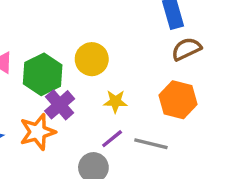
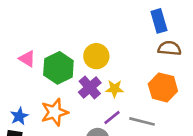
brown semicircle: (186, 49) -> (169, 48), turned 30
purple cross: (60, 105) -> (90, 87), moved

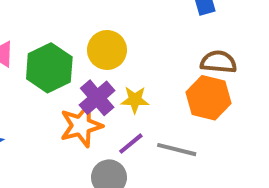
brown semicircle: (169, 48) -> (218, 62), moved
orange star: (55, 112) -> (81, 126), moved

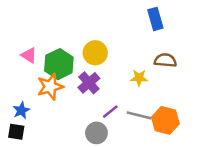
orange hexagon: (209, 98) -> (165, 120), moved
yellow star: (135, 100) -> (139, 78), moved
orange star: (81, 126) -> (50, 87), moved

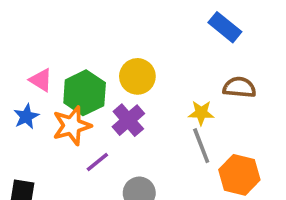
blue rectangle: (155, 19) -> (225, 27), turned -35
blue star: (21, 110) -> (26, 116), moved
purple line: (110, 112) -> (97, 162), moved
gray line: (139, 115) -> (201, 146), moved, turned 55

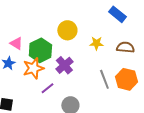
yellow circle: (137, 76) -> (67, 30), moved
yellow star: (201, 113) -> (96, 43), moved
orange hexagon: (239, 175) -> (126, 79), moved

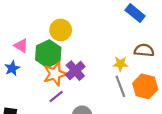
yellow circle: (67, 30) -> (61, 30), moved
yellow star: (96, 43) -> (120, 64), moved
orange star: (33, 68) -> (55, 74), moved

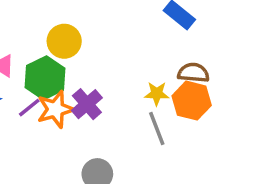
orange hexagon: (145, 86) -> (192, 101), moved
purple line: (56, 97) -> (29, 108), moved

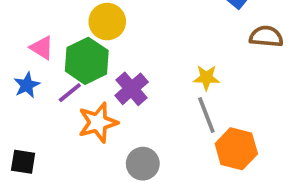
brown semicircle: (193, 73) -> (266, 36), moved
orange hexagon: (192, 101) -> (236, 149), moved
orange star: (55, 109) -> (98, 123), moved

